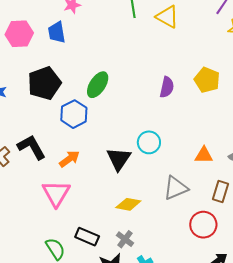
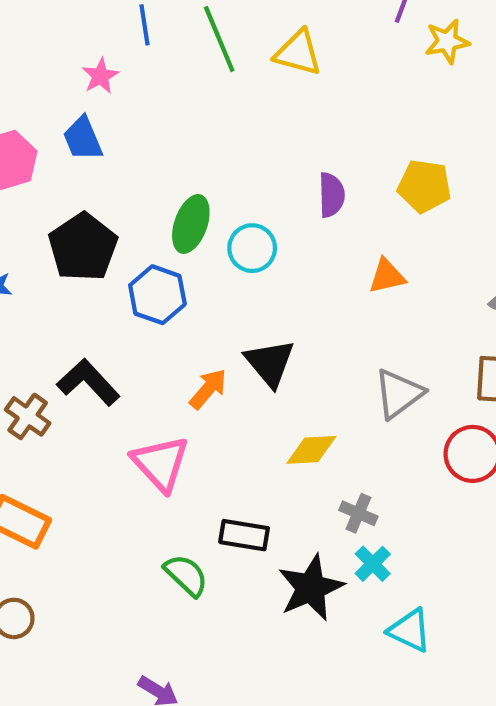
yellow pentagon: (207, 80) -> (424, 186), moved
cyan circle: (149, 142) -> (252, 248), moved
orange triangle: (204, 155) -> (387, 276), moved
orange arrow: (69, 159) -> (208, 389), moved
gray cross: (125, 239) -> (358, 513), moved

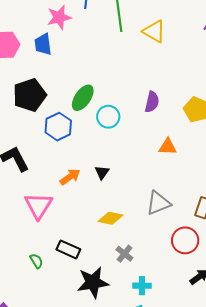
pink star: (100, 76) -> (59, 17), size x1.4
black triangle: (270, 363) -> (102, 172), size x0.6
cyan cross: (373, 564) -> (142, 286), moved, turned 30
green semicircle: (186, 575) -> (36, 261), size x0.7

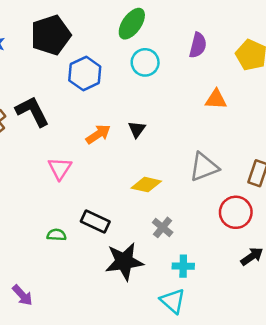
green ellipse: (83, 98) -> (132, 24), moved
pink triangle: (38, 206) -> (60, 168), size x0.7
green semicircle: (36, 261) -> (56, 235), turned -56

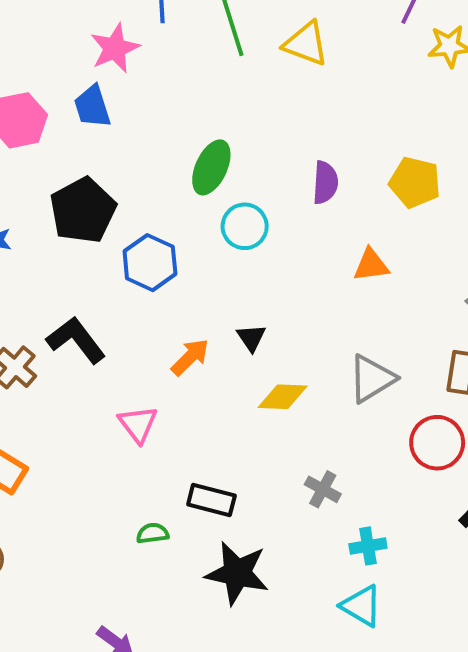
yellow diamond: (146, 185) -> (283, 397), moved
black star: (124, 262) -> (237, 573), moved, turned 30

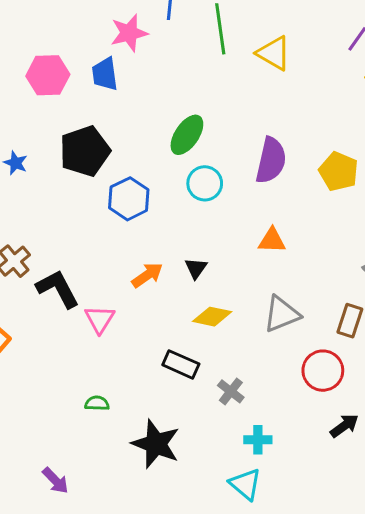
purple semicircle: (325, 183) -> (271, 160), size x1.4
orange triangle: (371, 265) -> (272, 240), moved
black L-shape: (76, 340) -> (58, 289), moved
black rectangle: (211, 500) -> (181, 364), moved

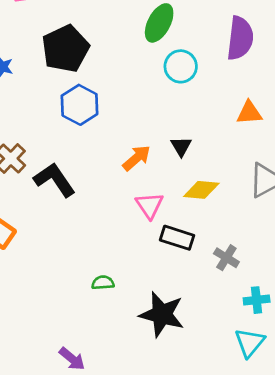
blue hexagon: (129, 199) -> (80, 105), moved
pink triangle: (100, 319) -> (149, 205), moved
cyan triangle: (245, 484) -> (250, 343), turned 36

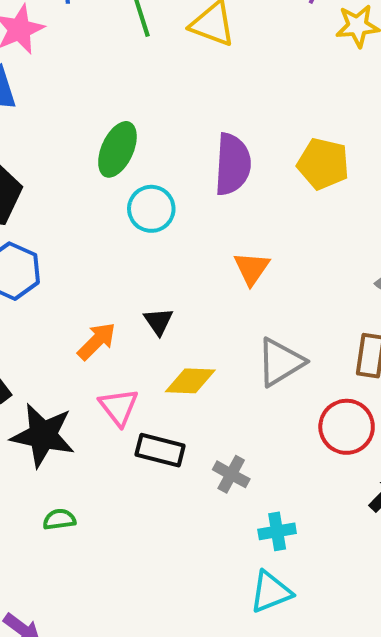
orange triangle: (249, 113) -> (252, 268), turned -48
black star: (162, 314) -> (43, 435), moved
cyan triangle: (250, 343) -> (271, 592), turned 32

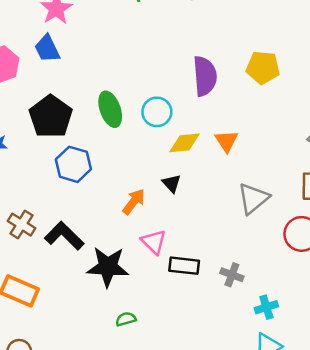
green ellipse: (117, 149) -> (110, 109), moved, turned -36
yellow diamond: (190, 381) -> (185, 143), moved

